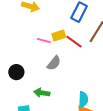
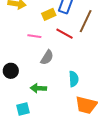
yellow rectangle: (59, 36) -> (49, 14), moved
cyan semicircle: (83, 99) -> (74, 79), moved

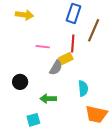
yellow rectangle: (49, 14) -> (66, 59), moved
red line: (64, 34) -> (73, 43), turned 66

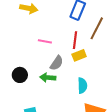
yellow rectangle: (66, 59) -> (79, 55), moved
green arrow: (48, 99) -> (48, 78), moved

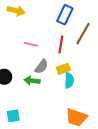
yellow rectangle: (79, 55) -> (63, 69), moved
cyan semicircle: (82, 86) -> (69, 80), moved

